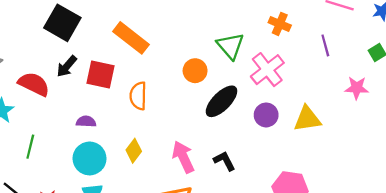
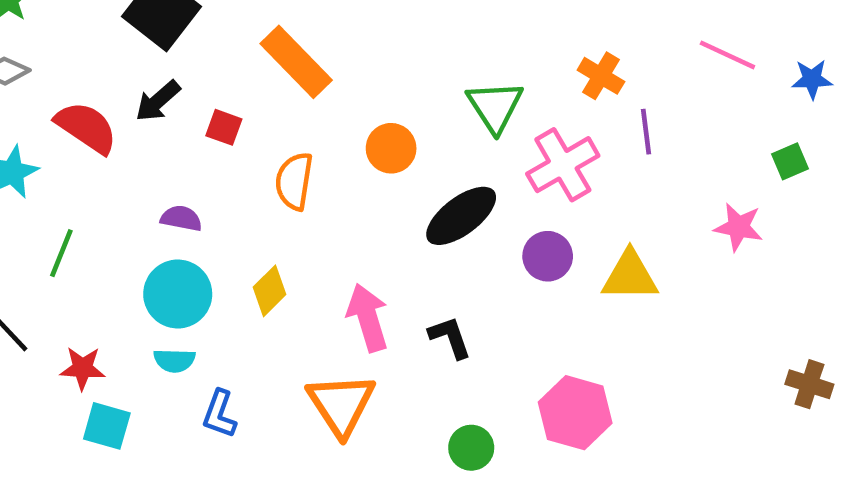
purple line: (325, 45) -> (646, 132), moved
orange circle: (195, 71) -> (391, 148), moved
red square: (101, 75) -> (224, 127), size x0.6

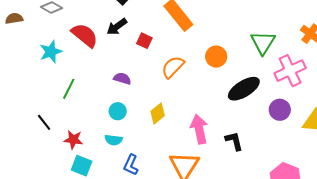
orange semicircle: (294, 181) -> (173, 67), turned 30
cyan circle: (178, 294) -> (118, 111), size x0.6

